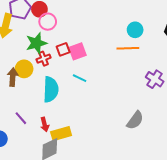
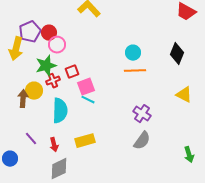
cyan circle: (135, 30) -> (133, 53), moved
pink square: (77, 51) -> (86, 87), moved
purple cross: (155, 79) -> (142, 114), moved
yellow rectangle: (61, 134) -> (85, 141), moved

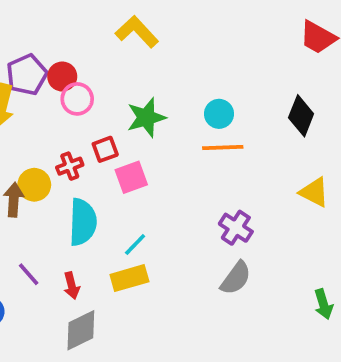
green star: (46, 66) -> (146, 118), moved
cyan line: (88, 100) -> (135, 244), moved, turned -72

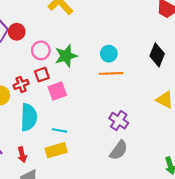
pink circle: (77, 99) -> (41, 50), moved
cyan line: (135, 244) -> (59, 130), turned 56

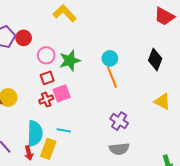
orange line: (111, 73) -> (112, 77), turned 70
red cross: (21, 84) -> (46, 100), moved
cyan semicircle: (29, 117) -> (35, 133), moved
yellow rectangle: (56, 150) -> (48, 149), moved, turned -54
gray semicircle: (119, 150) -> (119, 149), turned 48

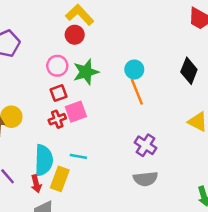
red circle: (24, 38) -> (75, 35), moved

